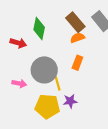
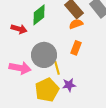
green diamond: (39, 28) -> (39, 15), turned 40
pink arrow: (19, 83) -> (20, 68), size x1.5
yellow pentagon: (47, 106) -> (47, 90), turned -30

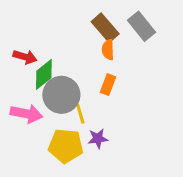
green diamond: (39, 15) -> (44, 74), moved
orange semicircle: (76, 24) -> (108, 50), turned -72
yellow pentagon: (47, 90) -> (66, 146), turned 30

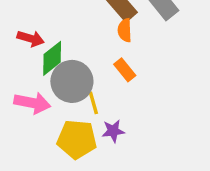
orange rectangle: (108, 85) -> (125, 70), turned -60

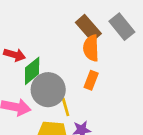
orange semicircle: (125, 30) -> (91, 48), size x1.4
orange rectangle: (125, 70) -> (91, 80), turned 60

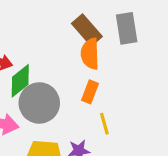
gray rectangle: (122, 27) -> (127, 28), turned 30
yellow line: (66, 107) -> (104, 124), moved

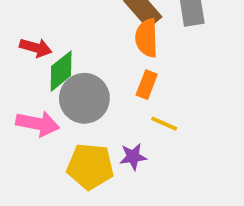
yellow line: (104, 124) -> (164, 124), turned -50

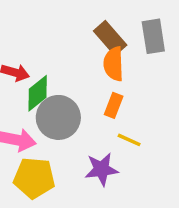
purple star: (133, 157) -> (102, 169), size x1.4
yellow pentagon: (90, 166) -> (34, 178), moved

